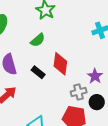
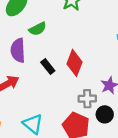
green semicircle: (38, 40) -> (38, 29), moved

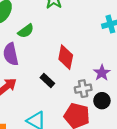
black rectangle: (48, 67) -> (47, 81), moved

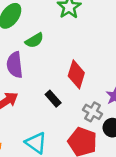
gray cross: (83, 89) -> (93, 112), turned 35

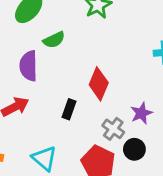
black rectangle: (53, 99) -> (69, 109), turned 56

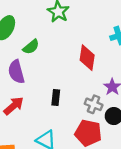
red diamond: (99, 84) -> (87, 58), moved

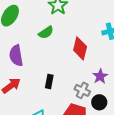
green semicircle: (31, 47) -> (46, 32), moved

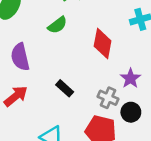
black rectangle: (49, 81) -> (65, 88), turned -56

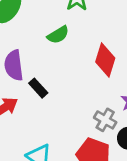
black rectangle: (65, 88) -> (38, 88), moved

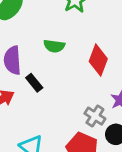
green semicircle: (58, 35) -> (54, 46), moved, turned 36

